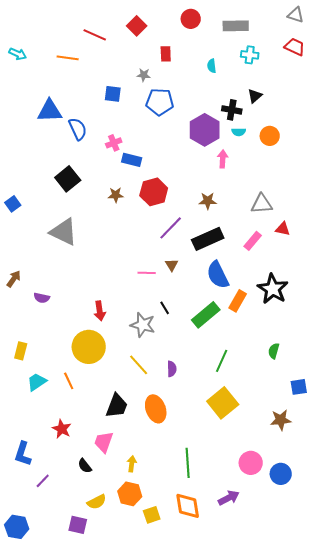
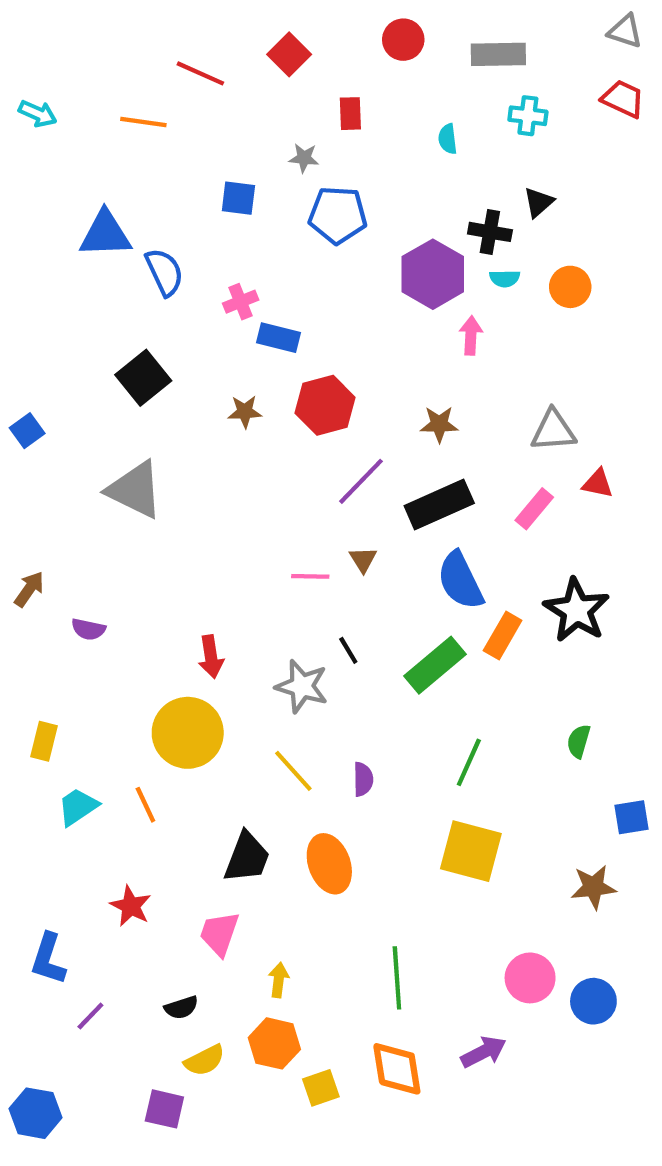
yellow square: (223, 403) -> (471, 851), turned -36
black semicircle: (85, 466) -> (181, 1008), moved, turned -70

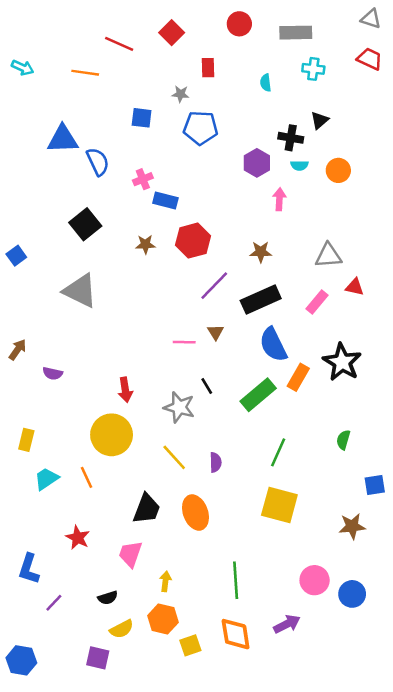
purple hexagon: (433, 274) -> (257, 163), size x0.7

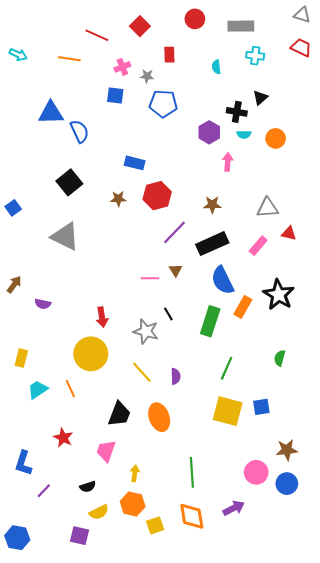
pink cross: (143, 179) -> (122, 67), moved
green rectangle: (258, 395) -> (210, 321), turned -32
blue square: (375, 485) -> (261, 407), moved
brown star: (352, 526) -> (287, 450), moved

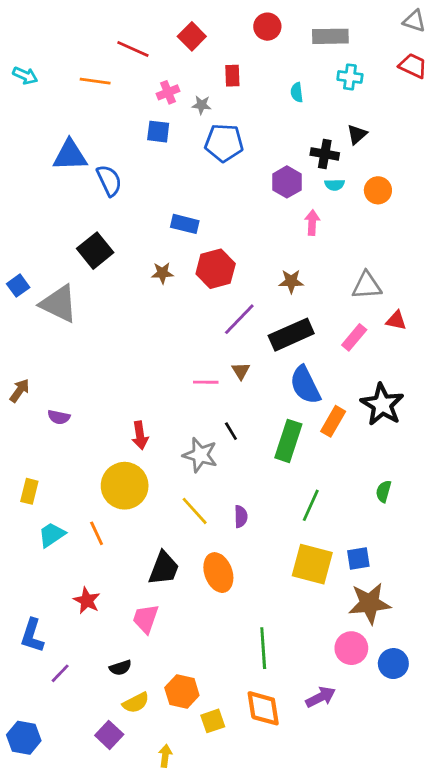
gray triangle: (65, 236) -> (59, 304), moved
brown star: (287, 450) -> (370, 603), moved, size x1.4
yellow arrow: (135, 473) -> (165, 756), moved
purple square: (80, 536) -> (109, 735), turned 30

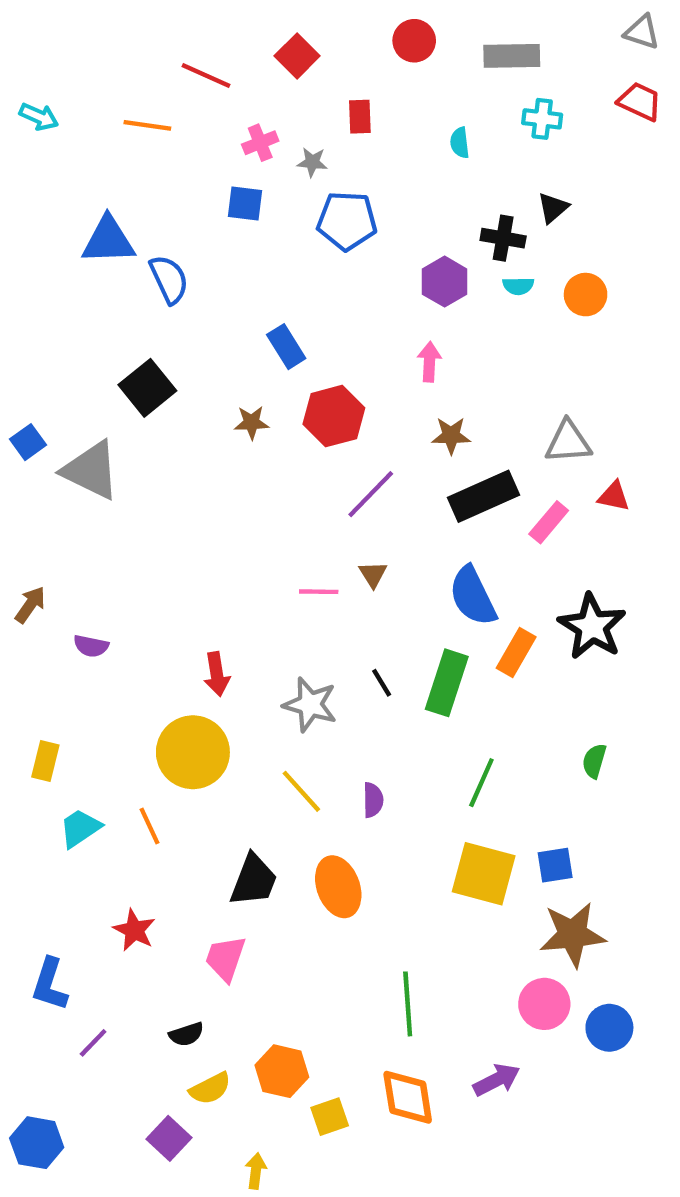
pink arrow: (312, 223) -> (429, 362), moved
blue rectangle: (185, 224) -> (286, 347), turned 44
black rectangle: (291, 335) -> (484, 496), moved
black line: (231, 431) -> (382, 683), moved

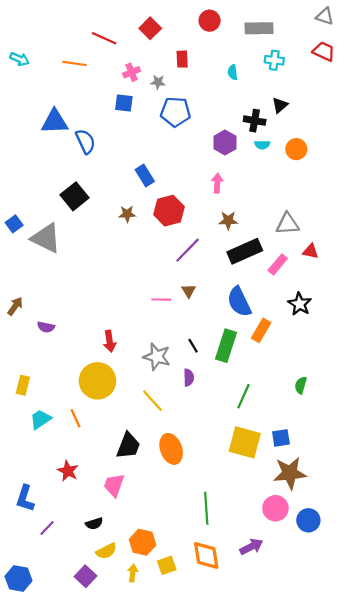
black star: (592, 626) -> (300, 304), moved, size x0.7
purple semicircle: (373, 800) -> (189, 378), moved
yellow arrow: (256, 1171) -> (133, 573), moved

